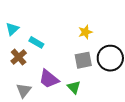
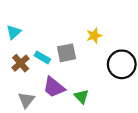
cyan rectangle: (36, 42) -> (42, 57), moved
gray square: (83, 60) -> (67, 53), moved

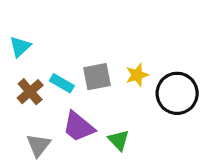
yellow star: (94, 36) -> (137, 75), moved

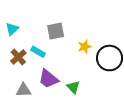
gray square: (97, 77) -> (56, 31), moved
gray triangle: (38, 145) -> (23, 90), turned 49

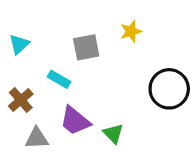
yellow star: (85, 47) -> (131, 31), moved
brown cross: (18, 57) -> (21, 100), moved

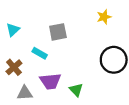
yellow star: (131, 31) -> (104, 17), moved
purple trapezoid: (75, 121) -> (50, 81), turned -45

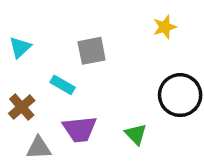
green triangle: (76, 90) -> (136, 134), moved

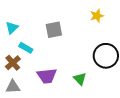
cyan rectangle: (63, 85) -> (26, 48), moved
gray triangle: (39, 148) -> (13, 87), moved

